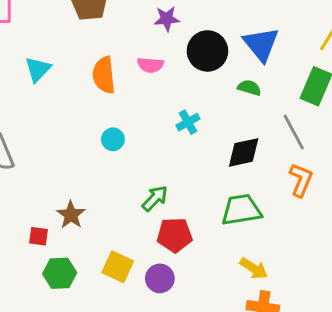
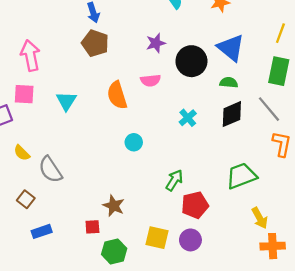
black diamond: (244, 152) -> (232, 114), moved
yellow arrow: (254, 268) -> (260, 218), turned 40

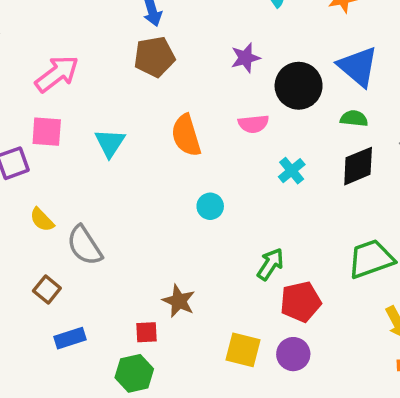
brown pentagon: (95, 43) -> (154, 57), turned -30
pink arrow: (30, 55) -> (57, 74), turned 64
pink semicircle: (151, 80) -> (253, 124), moved
green hexagon: (114, 251) -> (134, 373), moved

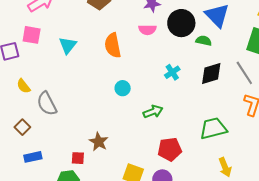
green semicircle: (354, 118) -> (204, 41), moved
pink semicircle: (253, 124) -> (147, 30), moved
green arrow: (270, 264) -> (153, 112), moved, turned 30

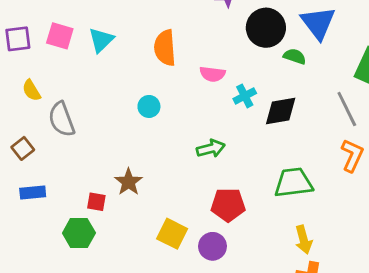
pink semicircle: (147, 30) -> (212, 74), moved
pink square: (32, 35) -> (60, 36), moved
black diamond: (211, 73) -> (281, 111), moved
cyan circle: (123, 88) -> (149, 106), moved

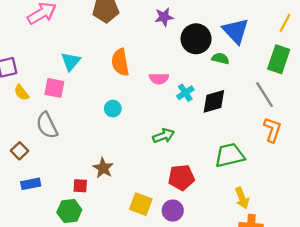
pink square: (60, 36) -> (54, 88), moved
yellow semicircle: (31, 90) -> (21, 93), moved

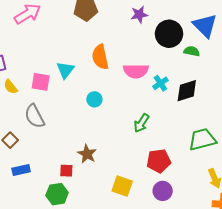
cyan triangle: (71, 61) -> (65, 70), moved
pink semicircle: (159, 79) -> (136, 71), size x1.4
green arrow: (164, 136) -> (141, 123), turned 144
purple circle: (173, 211) -> (163, 191), moved

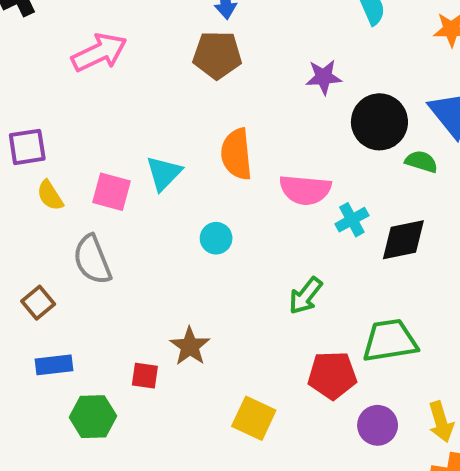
green trapezoid: (202, 139) -> (390, 341), moved
purple circle: (163, 191) -> (378, 425), moved
green hexagon: (57, 194) -> (93, 417), moved

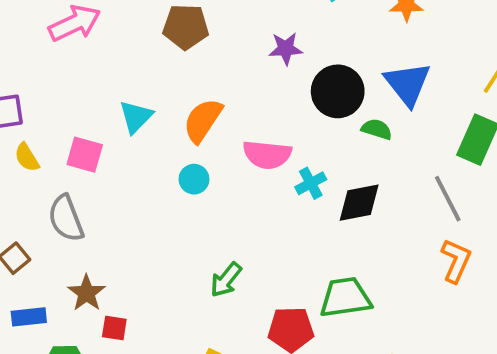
orange semicircle: (236, 154) -> (203, 120), turned 39
cyan triangle: (164, 173) -> (136, 117), moved
cyan circle: (216, 238) -> (194, 179), moved
green arrow: (306, 296) -> (226, 280), moved
brown star: (190, 346) -> (87, 293), moved

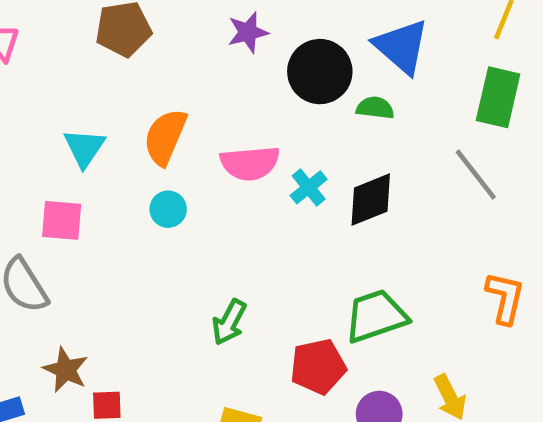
pink square: (85, 155) -> (62, 220), moved
orange L-shape: (456, 261) -> (505, 298), moved

